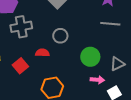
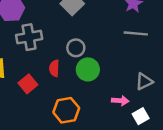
red semicircle: (42, 53) -> (54, 68), turned -88
green circle: (90, 57) -> (88, 69), moved

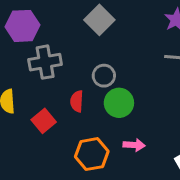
pink arrow: (120, 101) -> (134, 145), moved

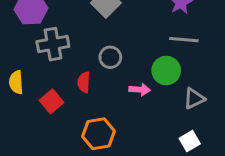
green circle: (119, 103) -> (166, 71), moved
pink arrow: (134, 145) -> (140, 90), moved

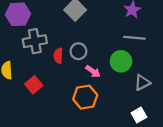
red semicircle: (84, 82) -> (58, 56), moved
pink arrow: (140, 90) -> (93, 71), moved, turned 32
orange hexagon: (99, 134) -> (85, 97), moved

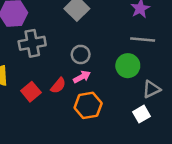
red semicircle: (58, 56) -> (58, 86), moved, turned -144
pink arrow: (93, 71) -> (82, 77), moved, turned -64
white square: (139, 115) -> (141, 114), moved

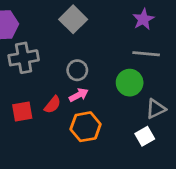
red square: (31, 92) -> (22, 112), turned 30

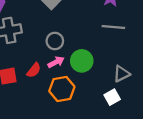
green circle: (130, 83) -> (82, 61), moved

